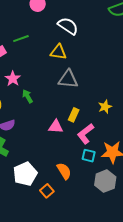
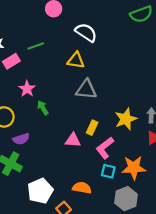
yellow star: (105, 107) -> (126, 119), size x1.5
orange semicircle: (64, 171) -> (82, 188), turned -48

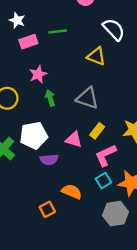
gray triangle: (86, 89) -> (87, 98), moved
purple semicircle: (21, 139) -> (49, 160), moved
cyan square: (108, 171) -> (103, 181), turned 32
white pentagon: (40, 191) -> (34, 135), moved

